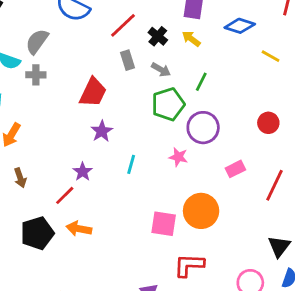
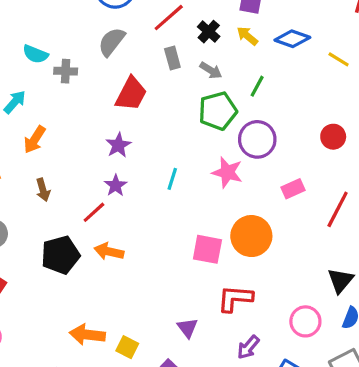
blue diamond: (240, 26) -> (292, 39), moved
gray semicircle: (37, 41) -> (112, 42), moved
purple star: (102, 131) -> (118, 145), moved
pink star: (178, 157) -> (227, 172), size x1.4

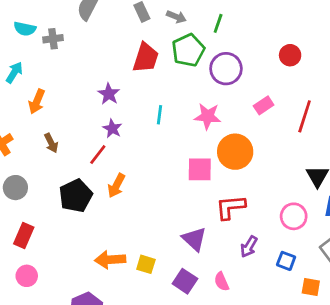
red trapezoid: (131, 94) -> (146, 58), moved
pink star: (227, 172) -> (208, 116), moved
orange arrow: (109, 251) -> (116, 186), turned -65
purple triangle: (187, 328) -> (194, 239), size x1.4

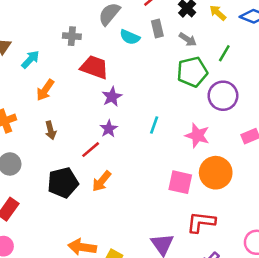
cyan semicircle: (25, 29) -> (130, 37), moved
red trapezoid: (146, 58) -> (94, 67), moved, turned -100

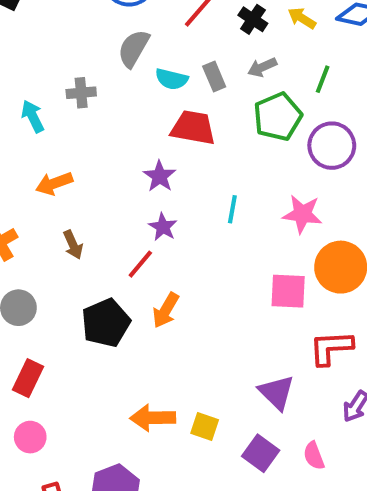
gray rectangle: (157, 28) -> (214, 77), moved
gray arrow: (188, 39) -> (262, 67), turned 132
cyan arrow: (30, 59) -> (33, 116), moved, turned -60
red trapezoid: (94, 67) -> (193, 128), moved
orange arrow: (45, 90) -> (54, 183), turned 45

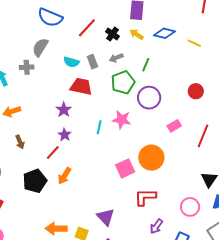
gray semicircle: (134, 48) -> (40, 47), moved
pink star: (302, 214) -> (122, 120), moved
pink square: (288, 291) -> (125, 168), turned -30
purple triangle: (276, 392) -> (106, 217), moved

